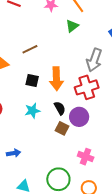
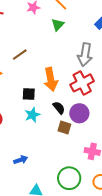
black square: (32, 81) -> (29, 94), moved

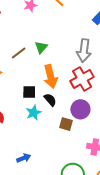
green triangle: (58, 25) -> (41, 47), moved
black semicircle: (59, 108) -> (50, 100), moved

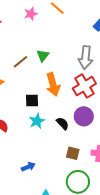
black semicircle: (50, 100) -> (63, 123), moved
brown square: (66, 124) -> (73, 153), moved

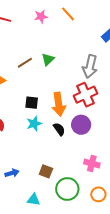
orange arrow: (53, 84) -> (59, 104), moved
brown square: (73, 153) -> (46, 171), moved
blue arrow: (28, 167) -> (12, 173), moved

